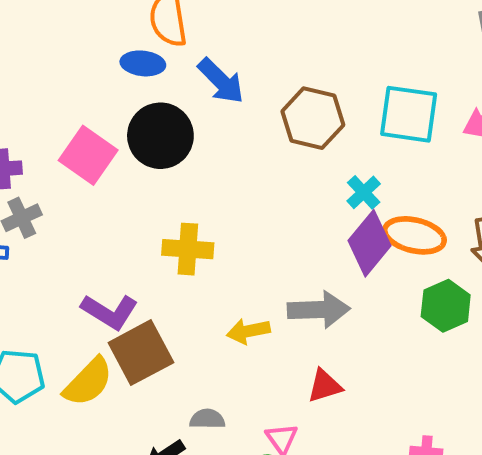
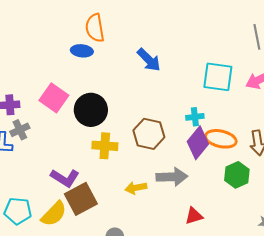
blue arrow: (221, 81) -> (149, 60), moved
brown hexagon: (313, 118) -> (149, 134), moved
black circle: (160, 136) -> (91, 110), moved
cyan cross: (364, 192) -> (195, 117), turned 36
red triangle: (325, 386) -> (194, 216), moved

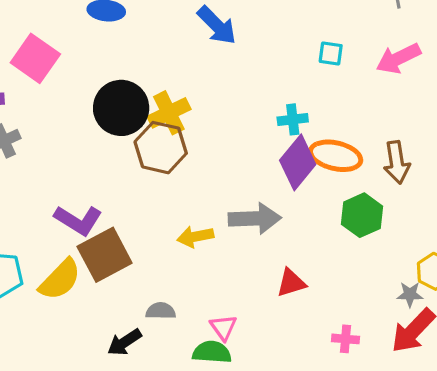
cyan square: (218, 77) -> (331, 53), size x0.5
pink square: (54, 98) -> (35, 58), moved
brown hexagon: (149, 134) -> (161, 148), moved
yellow cross: (105, 146) -> (169, 113), moved, turned -30

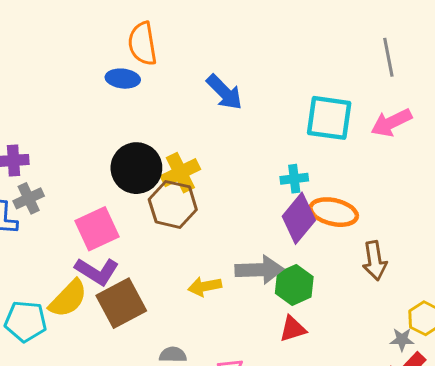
cyan square: (331, 53) -> (329, 118), size x2.0
pink square: (35, 58) -> (97, 229), moved, turned 30
brown arrow: (397, 162) -> (375, 261), moved
green hexagon: (362, 215) -> (294, 285), moved
yellow semicircle: (60, 280) -> (68, 299), moved

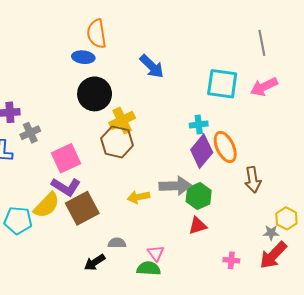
black circle: (136, 168) -> (95, 94), moved
gray cross: (29, 198) -> (30, 133), moved
orange ellipse: (334, 212) -> (225, 147), turned 52

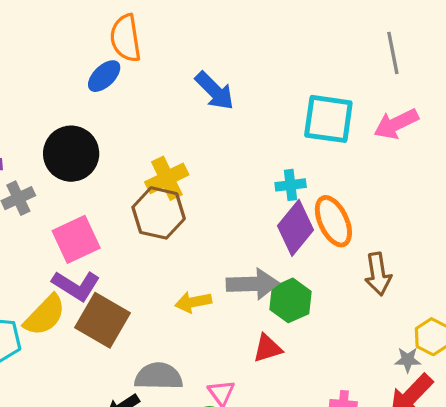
blue ellipse: (83, 57) -> (104, 76), turned -50
black circle: (95, 94) -> (71, 154), moved
brown square: (82, 208) -> (102, 320), turned -32
red triangle: (198, 226) -> (267, 348), moved
gray semicircle: (117, 243) -> (159, 376), size x1.6

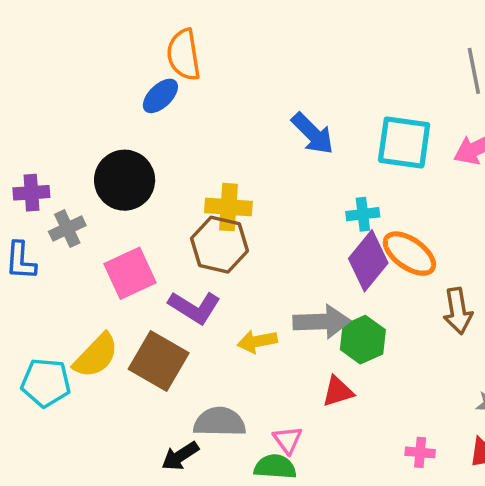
blue arrow: (215, 91) -> (313, 134), moved
yellow cross: (167, 178) -> (228, 207), turned 30
orange ellipse: (333, 221) -> (409, 254), turned -30
purple L-shape: (76, 286) -> (194, 307), moved

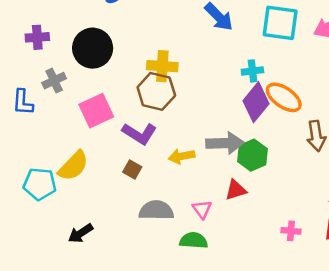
purple cross: (31, 193) -> (37, 37), moved
brown square: (159, 361) -> (132, 170), moved, size x0.5
pink triangle: (288, 440) -> (202, 209), moved
black arrow: (180, 456) -> (81, 233), moved

